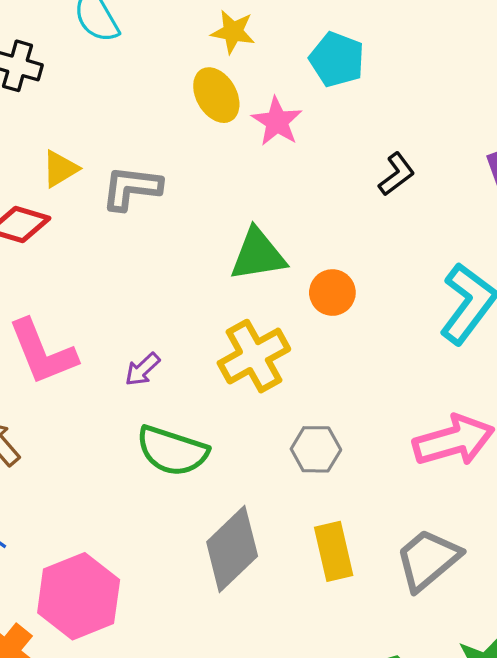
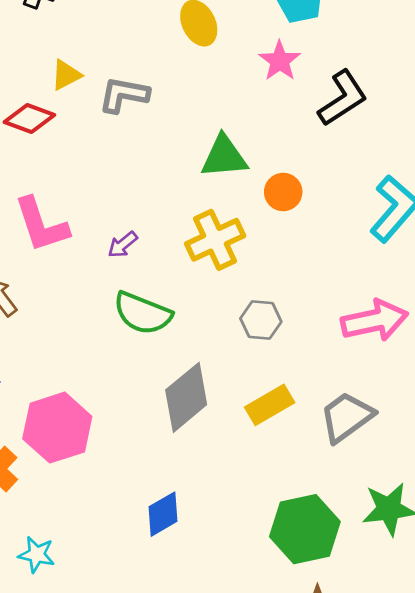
pink star: (277, 122) -> (280, 61), moved
black L-shape: (397, 174) -> (343, 98), size x1.6
yellow rectangle: (334, 551) -> (270, 405), turned 69

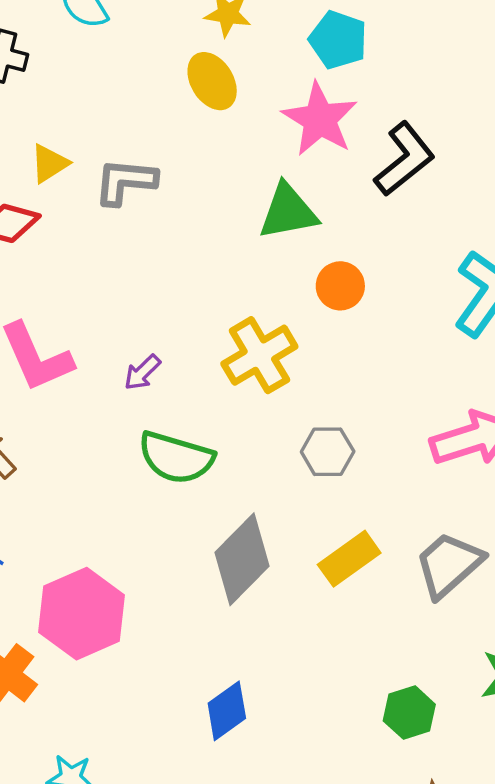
pink star: (280, 61) -> (320, 119), size x1.4
green triangle: (224, 157) -> (288, 212), moved
green hexagon: (305, 529) -> (409, 713), size x0.6

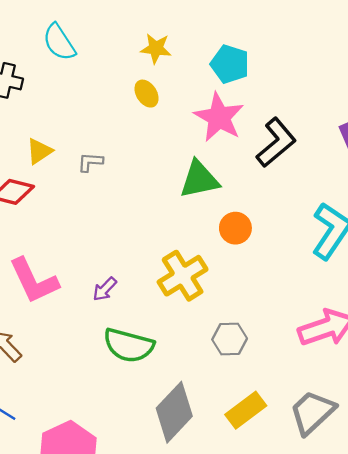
yellow ellipse: (212, 81) -> (147, 94), size x0.7
gray L-shape: (125, 182) -> (90, 162), size x0.6

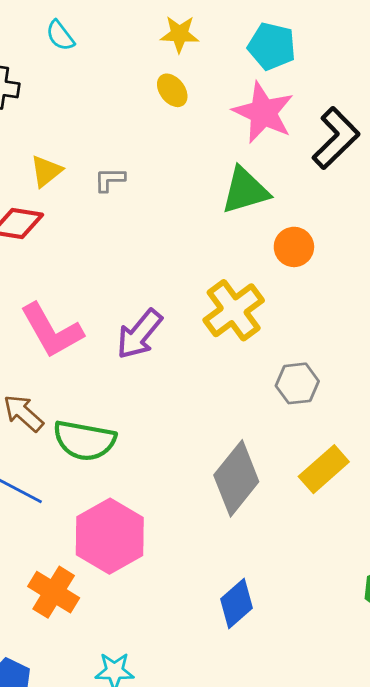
cyan semicircle: (59, 42) -> (60, 36), size x0.7
purple arrow: (105, 289) -> (139, 334), size x1.6
green semicircle: (129, 345) -> (84, 440), moved

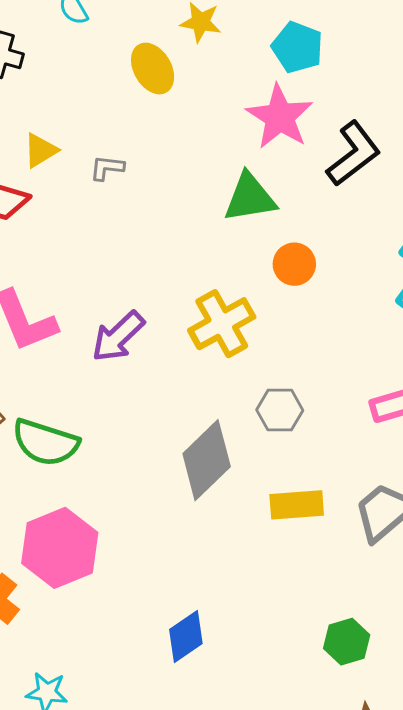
yellow ellipse: (172, 90) -> (153, 68), moved, size x1.4
yellow rectangle: (324, 469) -> (297, 505), turned 30
gray diamond: (236, 478) -> (207, 460), moved

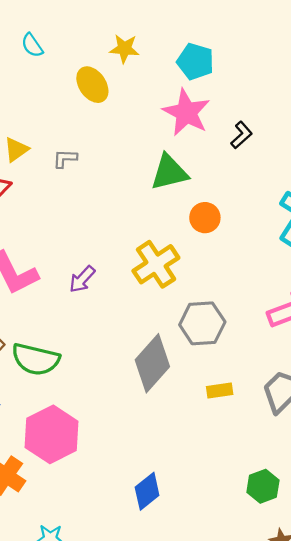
black L-shape: (353, 154) -> (241, 135), size x0.6
purple arrow: (118, 337) -> (82, 279), size x0.7
gray hexagon: (280, 410) -> (202, 323), size x1.4
yellow rectangle: (297, 505) -> (220, 391), size x0.7

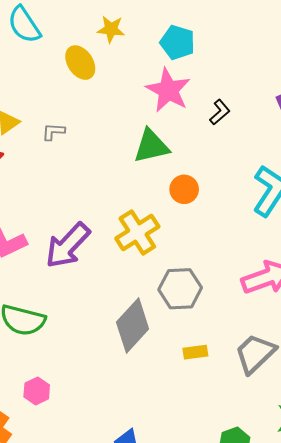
cyan semicircle: (32, 45) -> (24, 25), size x1.6
purple arrow: (82, 279) -> (68, 245), size x1.8
pink hexagon: (52, 434) -> (37, 391), size x0.5

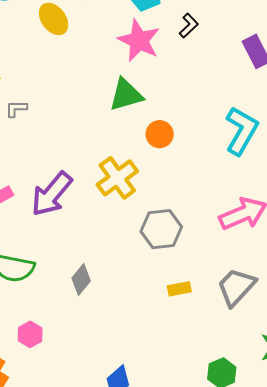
black L-shape: (220, 112) -> (189, 26), moved
gray L-shape: (53, 132) -> (16, 109), moved
gray diamond: (133, 326) -> (81, 280), moved, size x0.6

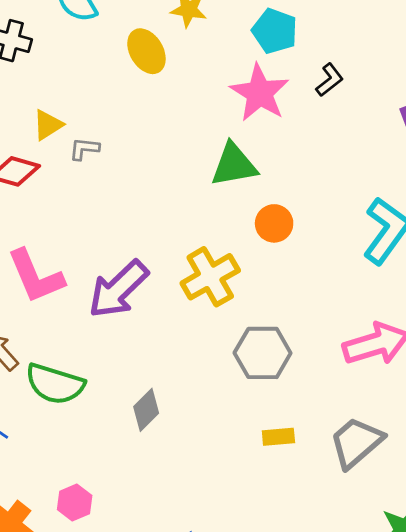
gray L-shape: (16, 109) -> (84, 149), moved
pink hexagon: (30, 334) -> (75, 503), moved

